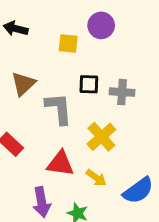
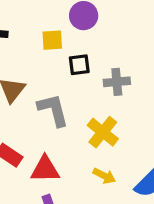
black square: (89, 84) -> (79, 65), moved
red triangle: (60, 164) -> (45, 169), moved

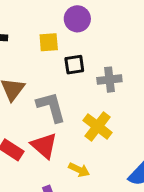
red triangle: (45, 169) -> (44, 146), moved, turned 44
yellow arrow: (104, 176) -> (79, 170), moved

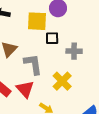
yellow square: (49, 42) -> (37, 21), size x1.5

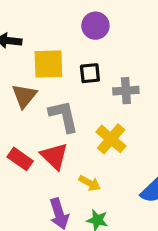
yellow square: (37, 21) -> (48, 64), moved

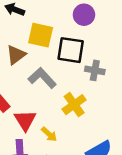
black square: (90, 73) -> (71, 50), size x1.6
gray L-shape: (64, 116) -> (42, 78), turned -44
red triangle: (54, 156) -> (25, 120), moved

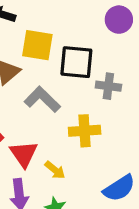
purple circle: (84, 15) -> (119, 20), moved
yellow cross: (74, 105) -> (85, 131), turned 35

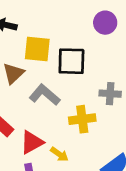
gray cross: (108, 86) -> (110, 94), moved
red triangle: (24, 154) -> (32, 142), turned 40

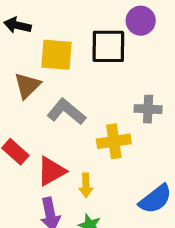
black square: (71, 61) -> (108, 46), moved
yellow arrow: (59, 154) -> (86, 185), turned 54

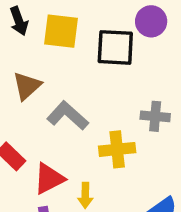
black arrow: (17, 25) -> (19, 21), turned -125
yellow square: (57, 55) -> (61, 31), moved

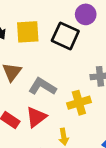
black square: (115, 47) -> (65, 36), turned 32
red triangle: (49, 179) -> (36, 117), moved

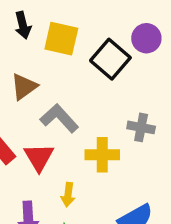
red triangle: (36, 117) -> (39, 157), turned -40

